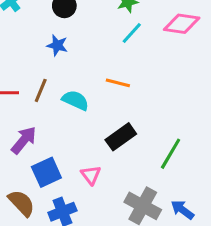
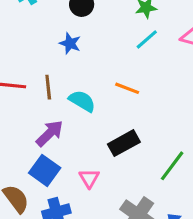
brown line: (41, 90) -> (48, 87), turned -35
purple arrow: (24, 140) -> (50, 133), moved
blue square: (46, 172) -> (45, 170), turned -36

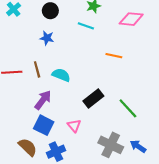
cyan line: (147, 39) -> (86, 26), moved, turned 70
orange line: (127, 88) -> (114, 56), moved
green line: (172, 166) -> (128, 108), turned -70

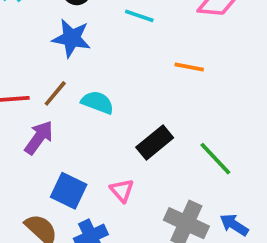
blue star: (47, 38) -> (71, 38), size x1.5
brown line: (37, 69) -> (55, 93), turned 56
purple arrow: (43, 100) -> (39, 138), moved

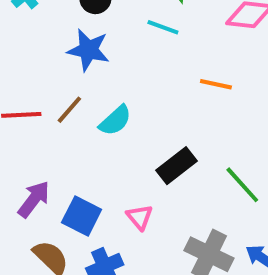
cyan semicircle: (98, 102) -> (115, 121), turned 116
purple arrow: (39, 138) -> (34, 199), moved

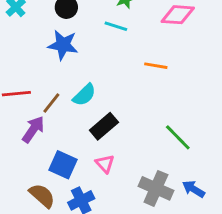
brown line: (69, 110) -> (51, 103), moved
black rectangle: (177, 166) -> (104, 126), moved
purple arrow: (34, 199) -> (33, 129), moved

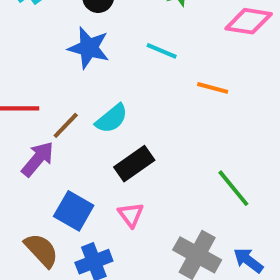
cyan line: (116, 26) -> (162, 51), moved

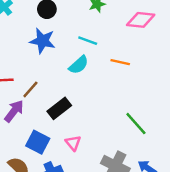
cyan semicircle: (112, 119) -> (79, 65), moved
black rectangle: (134, 164) -> (59, 108), moved

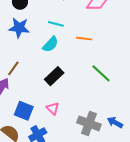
black rectangle: (59, 108) -> (54, 76), moved
green line: (136, 124) -> (101, 73), moved

